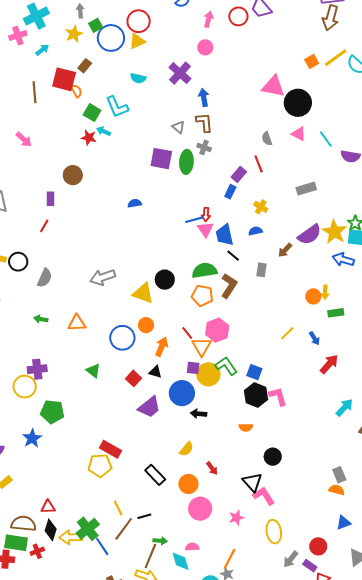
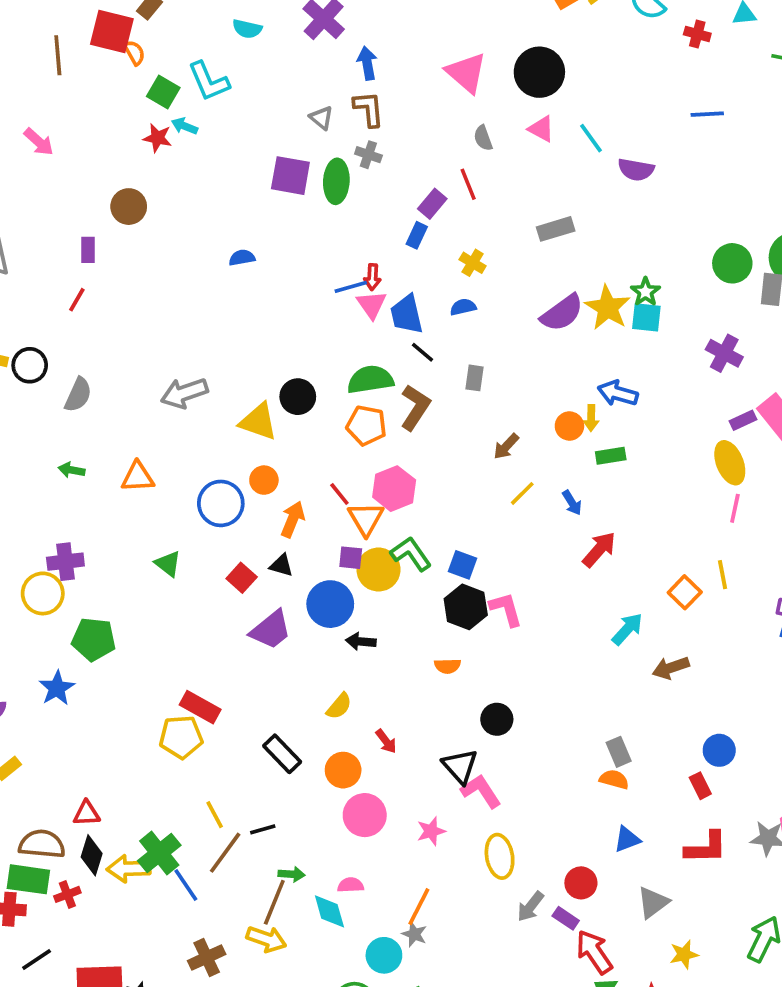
pink triangle: (273, 86) -> (466, 73), moved, turned 30
brown arrow: (285, 250) -> (506, 446), moved
blue arrow: (343, 260) -> (618, 393), moved

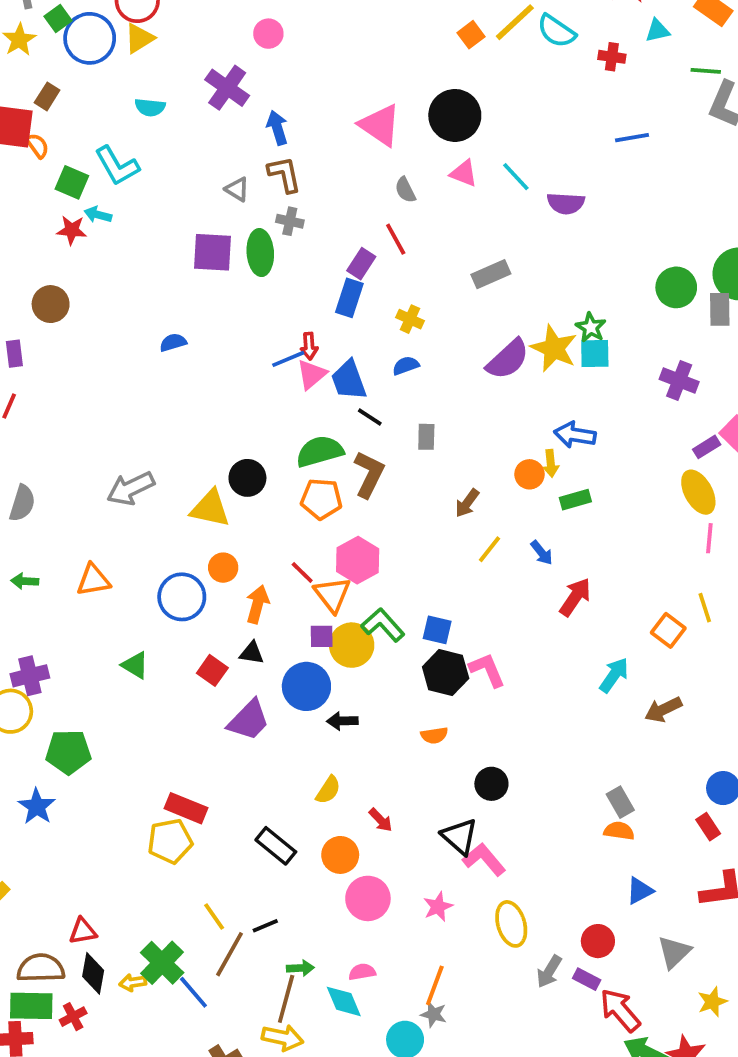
blue rectangle: (417, 235) -> (349, 298), size x1.4
pink triangle: (372, 305) -> (312, 374), turned 32
yellow arrow: (129, 869) -> (133, 983), size x0.6

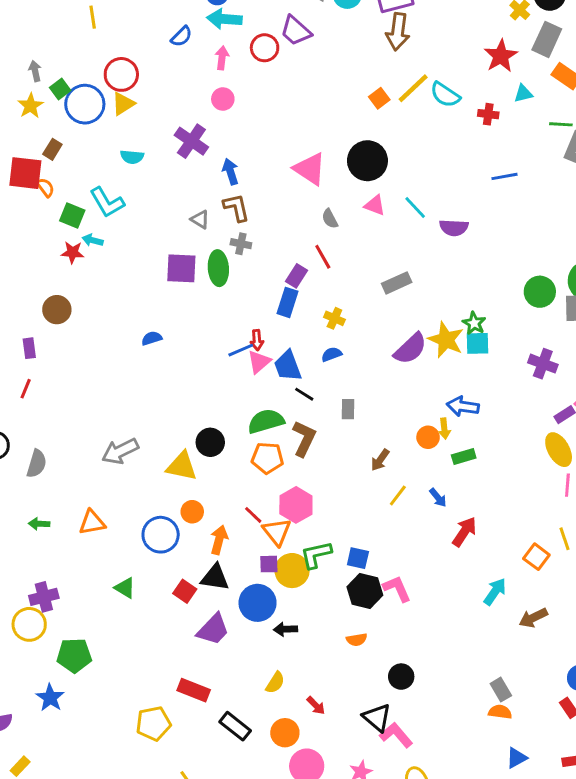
green L-shape: (383, 625) -> (316, 555), turned -60
black triangle: (252, 653) -> (215, 577), size x1.5
red rectangle: (186, 808) -> (194, 690), moved

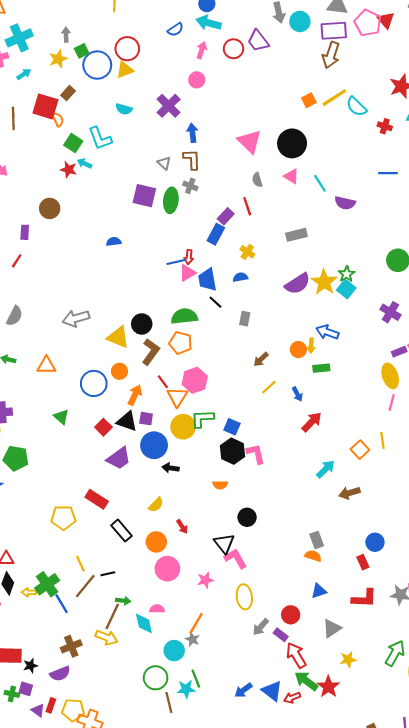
cyan square: (477, 343) -> (346, 289), turned 30
brown L-shape: (304, 439) -> (151, 352), moved
purple square: (269, 564) -> (146, 419), moved

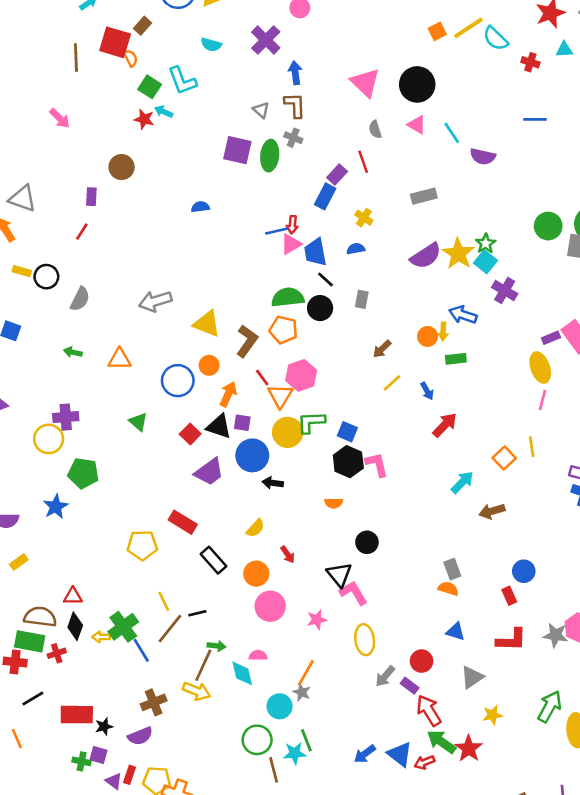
purple cross: (390, 312) -> (505, 291), moved
black circle: (142, 324) -> (320, 308), moved
blue triangle: (319, 591) -> (456, 632), turned 35

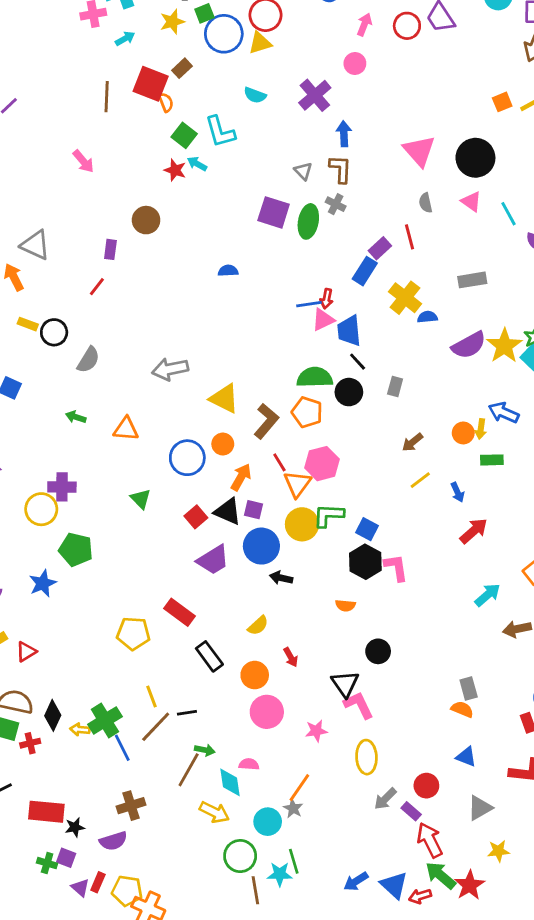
yellow cross: (364, 218) -> (405, 298), size x1.6
blue semicircle: (356, 249) -> (427, 317), moved
red triangle: (73, 596) -> (26, 652), moved, turned -36
yellow arrow: (197, 691) -> (214, 812), moved

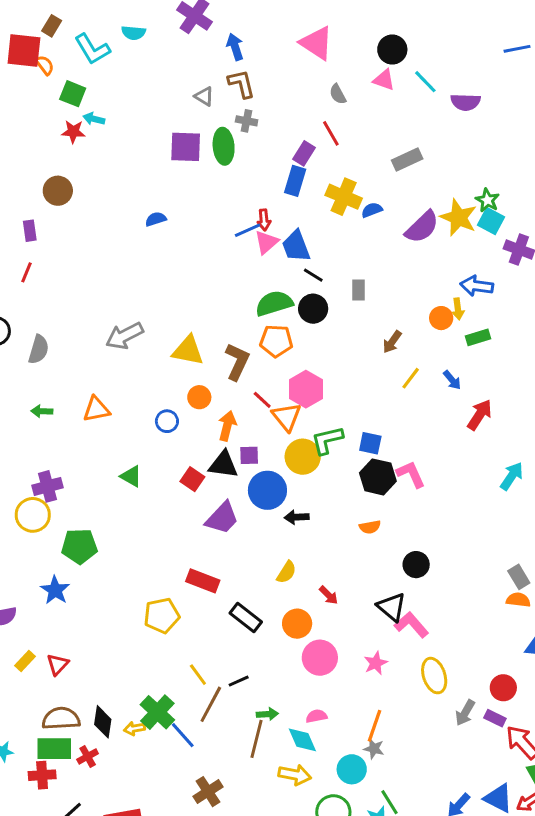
cyan L-shape: (220, 132) -> (92, 49), moved
black circle: (475, 158) -> (392, 50), moved, size x0.7
blue circle: (187, 458) -> (167, 421), size x0.6

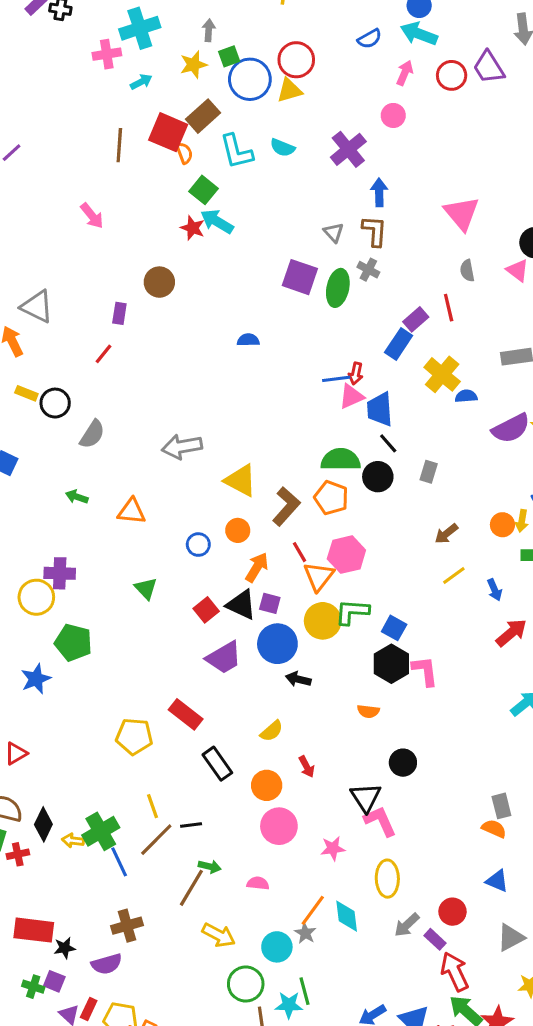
brown rectangle: (52, 26) -> (203, 116), size x1.5
cyan arrow: (94, 119) -> (217, 221), size x1.5
cyan diamond: (302, 740) -> (347, 916), moved

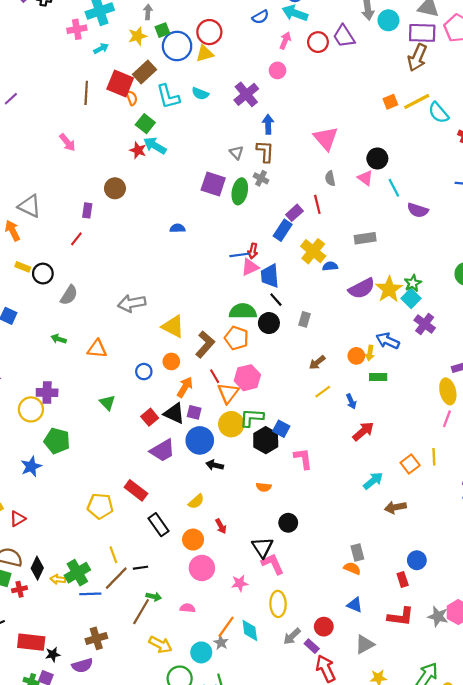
black hexagon: (391, 664) -> (266, 440), moved
blue line: (119, 862) -> (90, 594), turned -66

